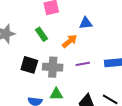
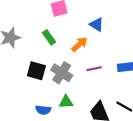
blue triangle: (86, 23) -> (97, 25), turned 40
gray cross: (53, 67) -> (62, 73), turned 30

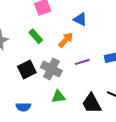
black square: (36, 71) -> (27, 70), turned -36
blue semicircle: (43, 110) -> (23, 107), moved

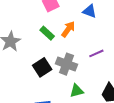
orange arrow: (66, 40) -> (68, 29), moved

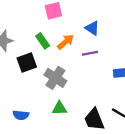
purple line: (96, 53) -> (90, 53), moved
black square: (42, 67) -> (27, 63), moved

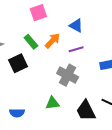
gray cross: (55, 78) -> (68, 75), moved

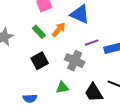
blue triangle: (76, 26) -> (80, 14), size x1.5
purple line: (76, 49) -> (92, 43), moved
black square: (18, 63) -> (40, 61), moved

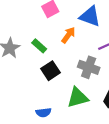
green rectangle: (39, 32) -> (39, 46), moved
green triangle: (62, 87) -> (78, 98), size x1.5

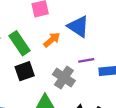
green rectangle: (39, 46) -> (19, 43), size x1.5

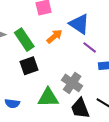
purple line: (86, 60) -> (90, 47), moved, turned 48
gray cross: (64, 78) -> (72, 83), moved

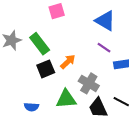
blue triangle: (79, 24) -> (105, 21), moved
orange arrow: (54, 36) -> (68, 62), moved

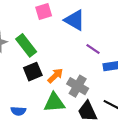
blue triangle: (105, 21) -> (75, 20), moved
orange arrow: (68, 62) -> (55, 76), moved

